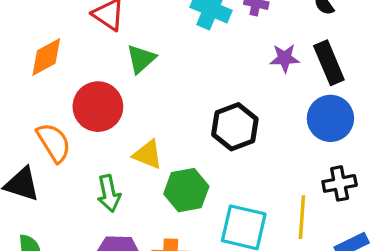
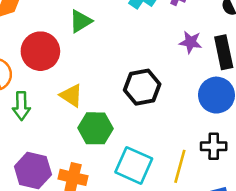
green arrow: (109, 194) -> (21, 106), moved

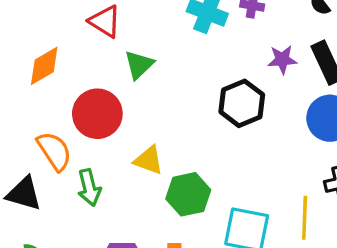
black hexagon: (142, 87) -> (242, 103), moved

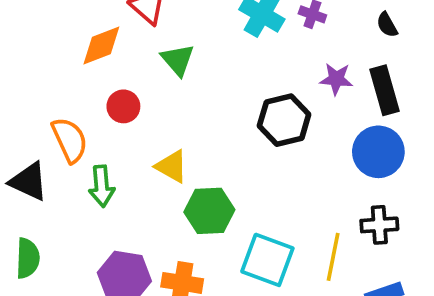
green triangle: (139, 65) -> (178, 60), turned -36
orange diamond: (44, 66) -> (101, 46), moved
red circle: (97, 114) -> (123, 106), size x0.6

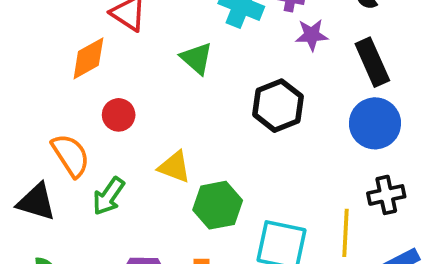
green triangle: (178, 60) -> (197, 58), moved
purple star: (336, 79) -> (312, 35), moved
green arrow: (102, 186) -> (108, 196), turned 48

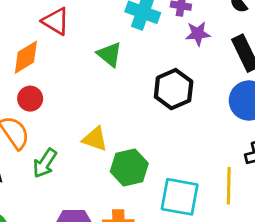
red circle: (119, 115) -> (30, 99), moved

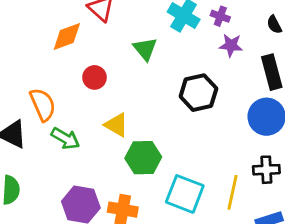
red circle: (30, 99) -> (95, 77), moved
green arrow: (45, 163) -> (65, 138), turned -104

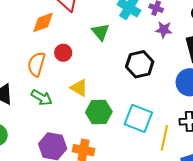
orange semicircle: (43, 105) -> (36, 64), moved, turned -140
cyan square: (185, 194) -> (138, 118), moved

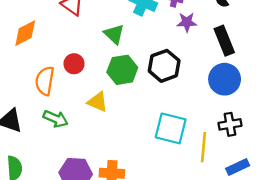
orange diamond: (43, 22) -> (25, 33), moved
green hexagon: (99, 112) -> (122, 70), moved

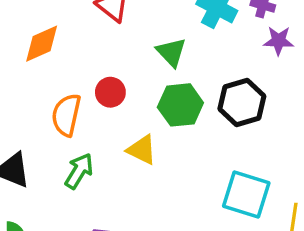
green arrow: (56, 119) -> (79, 171), turned -85

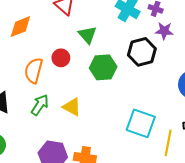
green triangle: (171, 52) -> (87, 35), moved
black hexagon: (242, 103) -> (142, 52), moved
yellow triangle: (142, 150) -> (72, 107), moved

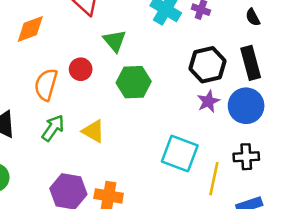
purple star: (164, 31) -> (208, 101), moved, turned -30
black hexagon: (142, 52) -> (207, 65), moved

